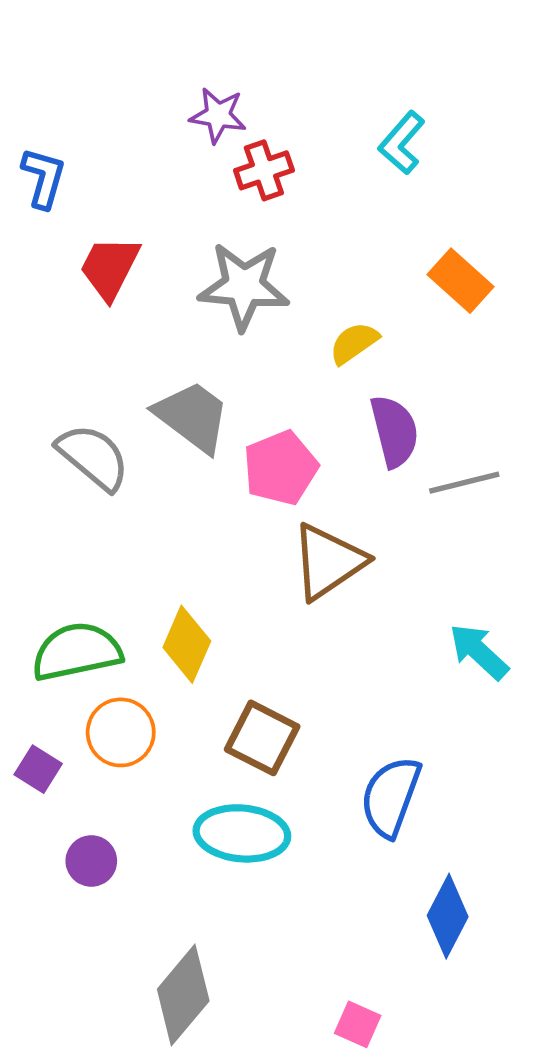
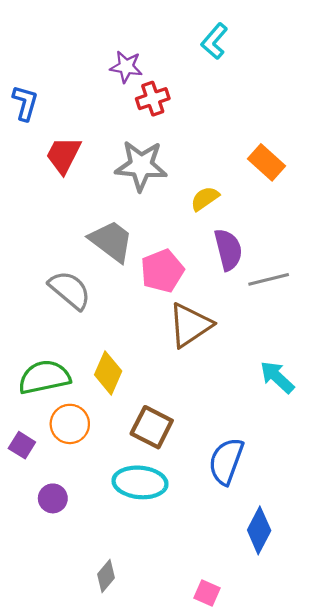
cyan L-shape: (402, 143) -> (214, 41), moved
gray semicircle: (93, 457) -> (70, 290), moved
gray diamond: (183, 995) -> (106, 576), size x0.6

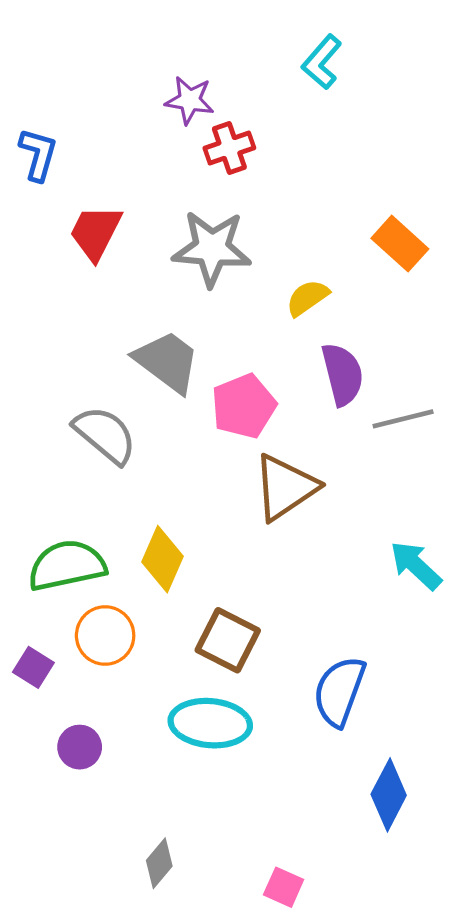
pink square: (207, 593) -> (284, 887), moved

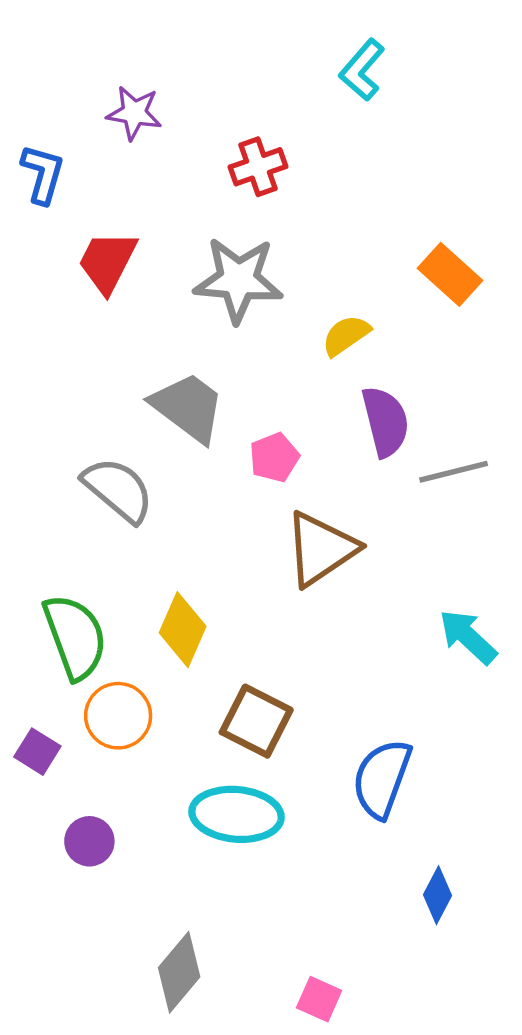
purple star: (190, 100) -> (134, 113), moved
pink pentagon: (244, 406) -> (274, 457), size x0.7
green semicircle: (67, 565) -> (75, 637), turned 82
blue diamond: (389, 795) -> (437, 895), size x0.7
gray diamond: (159, 863) -> (179, 972), size x1.4

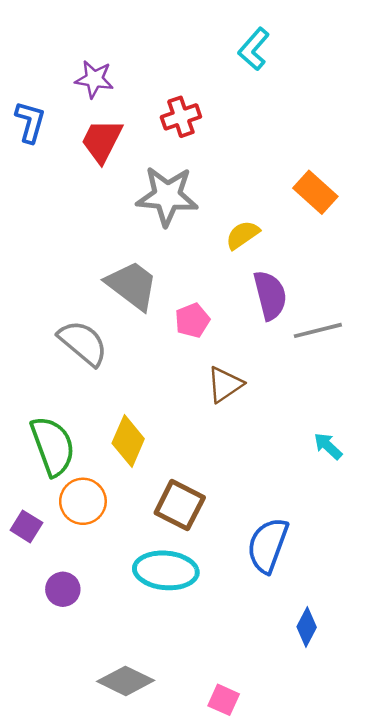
red trapezoid: (107, 262) -> (102, 141), moved
brown triangle: (321, 549) -> (225, 384), size x0.7
cyan arrow: (468, 637) -> (328, 446), size x0.7
gray diamond: (179, 972) -> (126, 681), turned 76

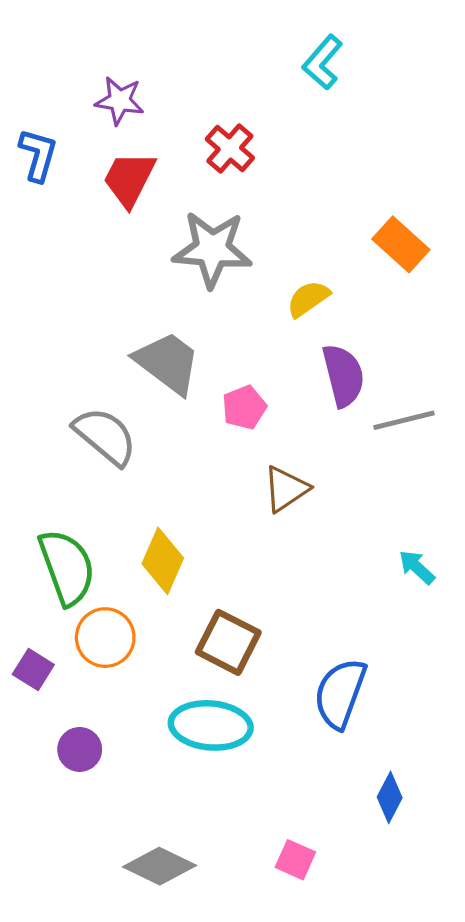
red cross: (181, 117) -> (230, 149), turned -30
pink square: (224, 700) -> (295, 860), moved

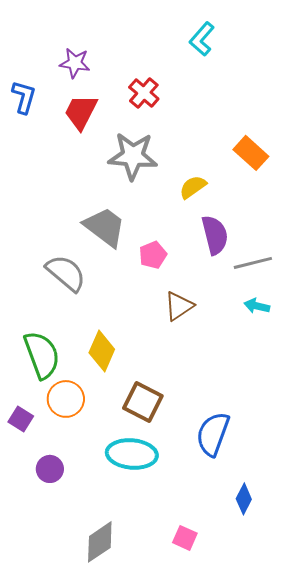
cyan arrow: (417, 567) -> (257, 306), moved, turned -30
gray diamond: (160, 866) -> (100, 542), turned -60

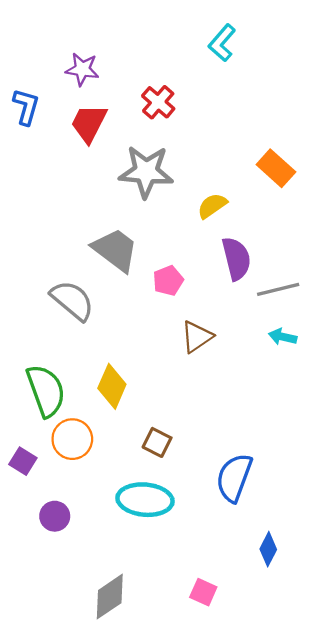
brown square: (143, 402) -> (157, 442), size x0.7

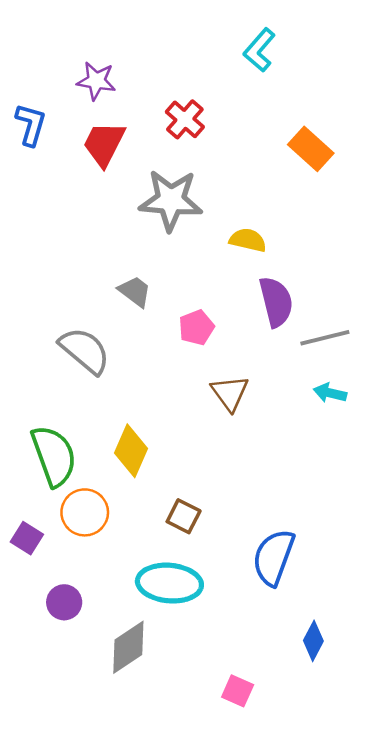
orange rectangle: (276, 168) -> (311, 149), moved
yellow semicircle: (212, 206) -> (248, 240), turned 48
gray trapezoid: (115, 250) -> (135, 291), size x0.6
brown triangle: (197, 337) -> (230, 393), turned -32
gray diamond: (110, 597) -> (128, 647), moved

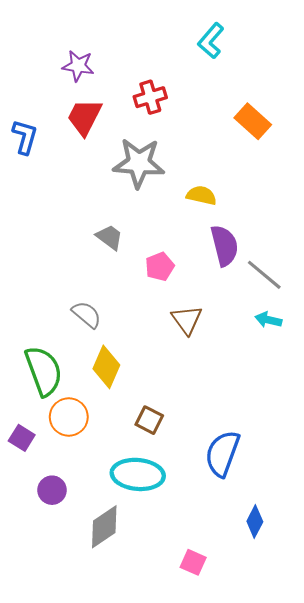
red cross: (185, 119) -> (150, 97), turned 32
blue L-shape: (31, 125) -> (25, 137), moved
gray line: (325, 338) -> (264, 275), turned 54
gray semicircle: (85, 351) -> (87, 315), moved, size x0.7

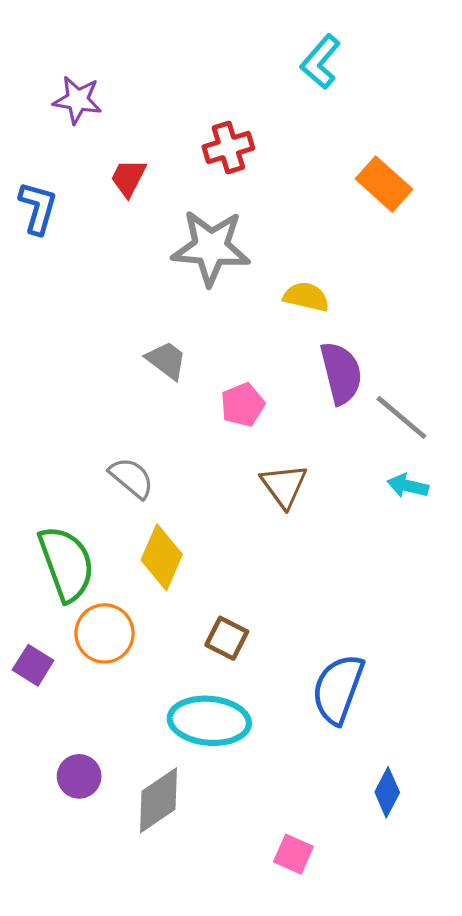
purple star: (78, 66) -> (78, 100), moved
red trapezoid: (84, 117) -> (128, 178), size x0.7
purple circle: (52, 490) -> (79, 776), moved

